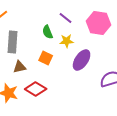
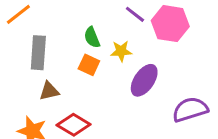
purple line: (66, 18) -> (135, 14), moved
orange square: (46, 58) -> (89, 65), moved

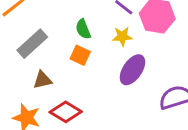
yellow star: (121, 51) -> (122, 36), moved
gray rectangle: (38, 53) -> (32, 44), turned 44

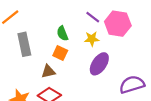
gray rectangle: (32, 44) -> (24, 44), turned -60
brown triangle: (42, 80) -> (48, 71), moved

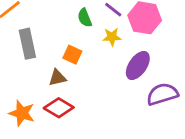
green semicircle: (62, 33) -> (85, 18), moved
purple ellipse: (99, 64) -> (138, 65), moved

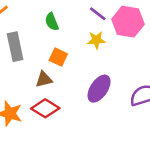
green semicircle: (85, 18) -> (52, 22), moved
purple ellipse: (138, 65) -> (99, 89), moved

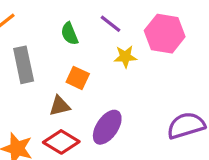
purple line: (98, 14) -> (111, 24), moved
purple ellipse: (99, 89) -> (107, 127), moved

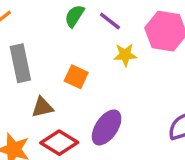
green semicircle: (69, 34) -> (74, 16), moved, turned 55
brown triangle: (60, 106) -> (42, 107), moved

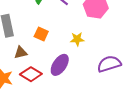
yellow star: (125, 55) -> (77, 39), moved

